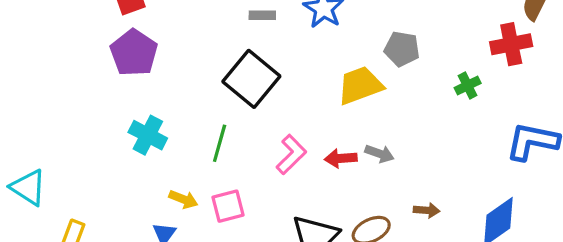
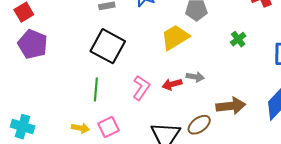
green cross: (468, 86) -> (238, 39), moved
cyan cross: (148, 135) -> (23, 127), moved
brown arrow: (427, 210) -> (231, 106), size x1.8

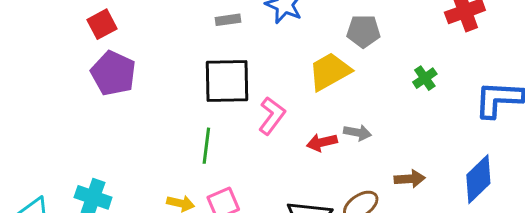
black square: (108, 46) -> (227, 81), turned -32
pink L-shape: (141, 88) -> (272, 116), moved
brown arrow: (231, 106) -> (410, 179), size x0.7

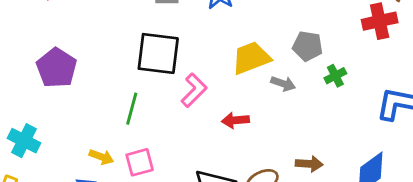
gray pentagon: (363, 31) -> (308, 46), moved
purple pentagon: (113, 73) -> (56, 68), moved
gray arrow: (357, 133) -> (283, 84), moved

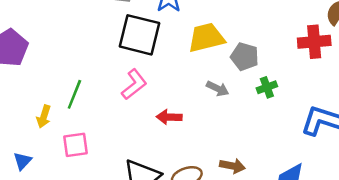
black square: (158, 53) -> (139, 35), moved
yellow trapezoid: (251, 58) -> (206, 38), moved
yellow arrow: (101, 157) -> (44, 117), moved, turned 80

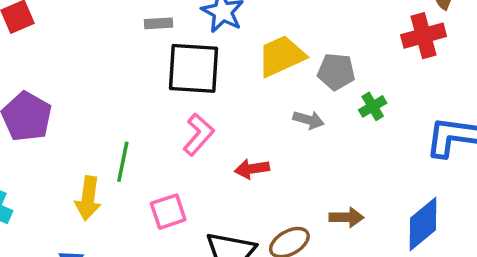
yellow arrow: (44, 117) -> (88, 198), size x1.4
pink square: (75, 145) -> (168, 212), moved

